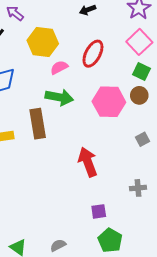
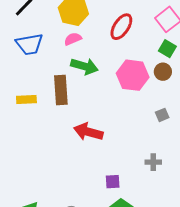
pink semicircle: (59, 67) -> (73, 39), moved
red arrow: (88, 162) -> (88, 132), moved, turned -60

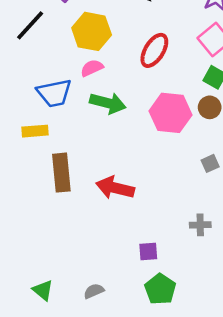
blue trapezoid: (29, 44) -> (54, 93), moved
brown rectangle: (61, 90) -> (61, 173), moved
yellow rectangle: (26, 100) -> (35, 131), moved

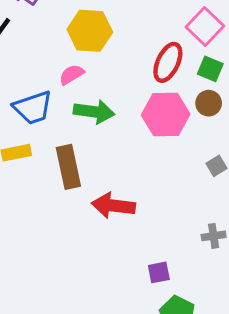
yellow hexagon: (92, 31) -> (90, 31), moved
red ellipse: (154, 50) -> (168, 62), moved
brown rectangle: (61, 173) -> (68, 167), moved

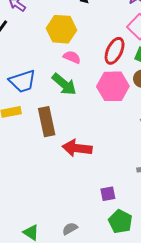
pink semicircle: (72, 75) -> (72, 57), moved, turned 54
green arrow: (94, 112) -> (64, 84), turned 32

